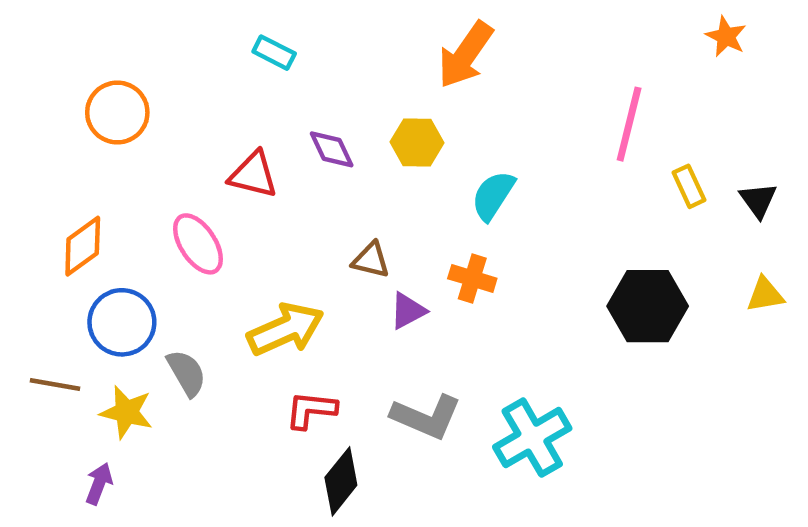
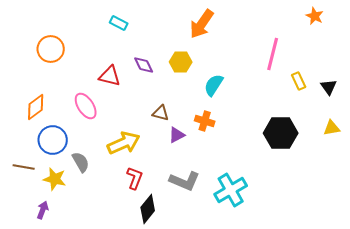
red L-shape: (311, 410) -> (135, 178), turned 105

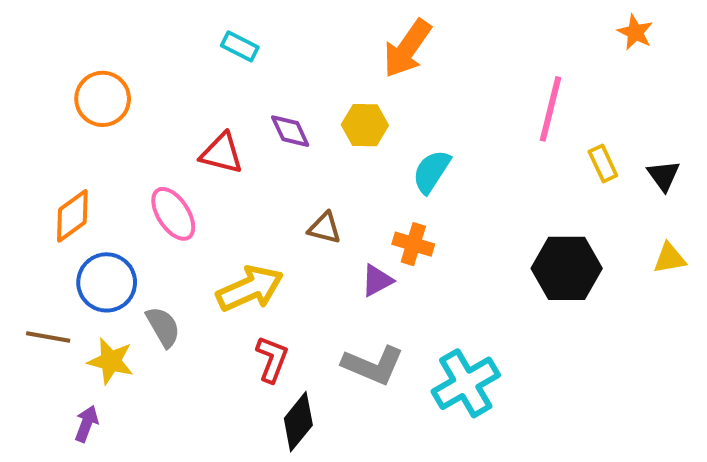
purple triangle: (177, 135) -> (377, 280), moved

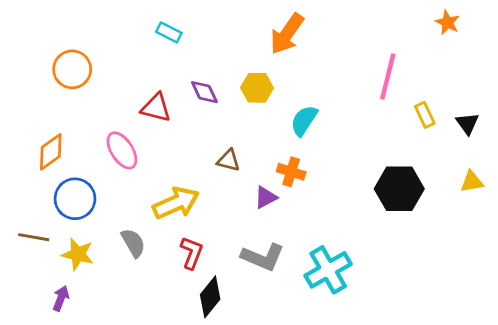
gray semicircle: (163, 327) -> (133, 243), moved

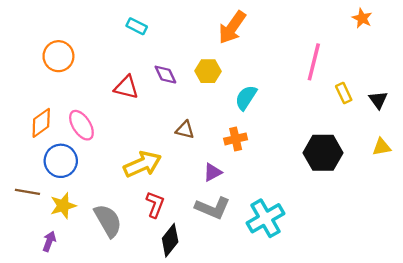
pink ellipse: (122, 150) -> (81, 125), moved
orange cross: (291, 172) -> (236, 139), turned -30
purple triangle: (266, 197) -> (213, 172), moved
gray semicircle: (133, 243) -> (108, 221), moved, size x1.4
yellow star: (78, 254) -> (63, 206), turned -30

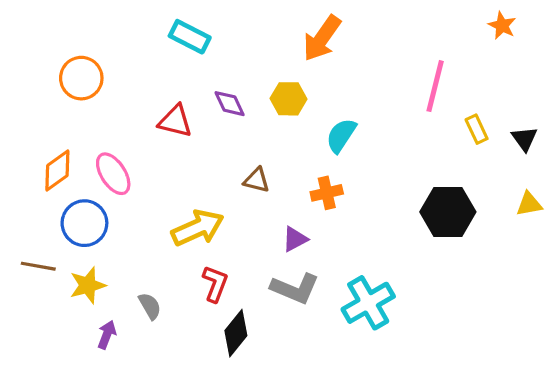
cyan rectangle: (137, 26) -> (190, 37), size x1.4
gray semicircle: (108, 221) -> (150, 306), size x0.6
purple arrow: (49, 241) -> (107, 335), moved

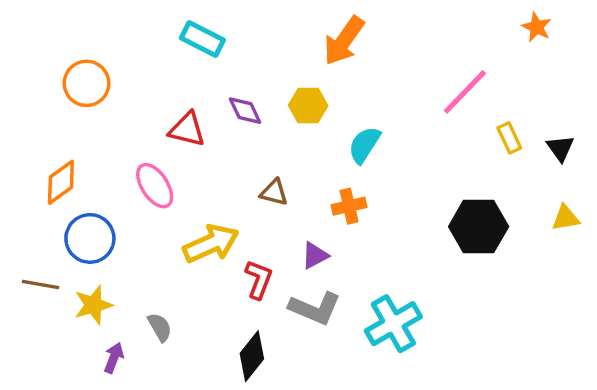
pink line: (435, 86) -> (465, 92), turned 30
pink ellipse: (113, 174) -> (155, 186), moved
red L-shape: (215, 284) -> (259, 279), moved

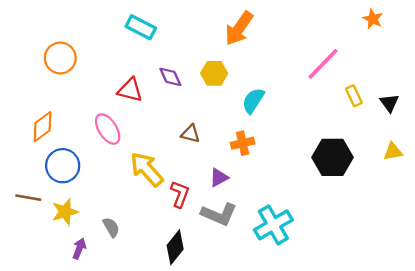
yellow arrow: (211, 244) -> (147, 169), turned -108

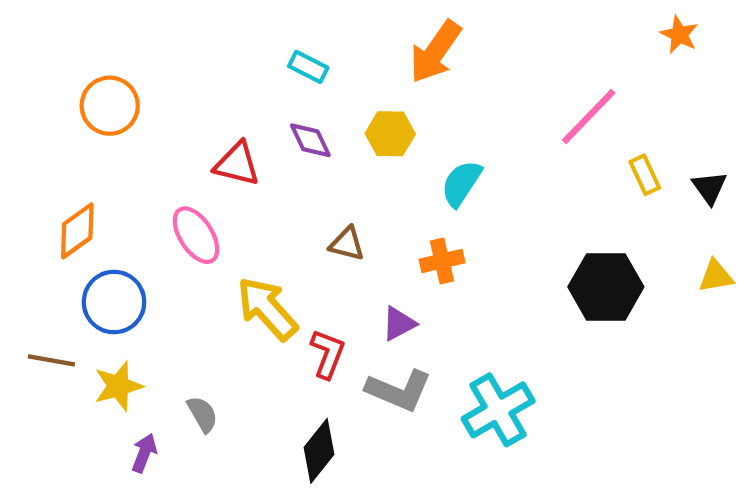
cyan rectangle: (141, 27) -> (308, 67), moved, size x0.7

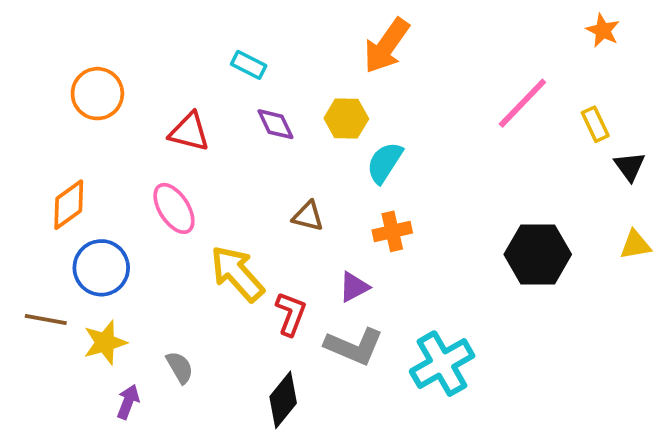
cyan rectangle: (308, 67) -> (249, 65), moved
red triangle: (237, 164) -> (189, 132), moved
yellow rectangle: (645, 175) -> (595, 124), moved
cyan semicircle: (461, 183) -> (385, 163), moved

